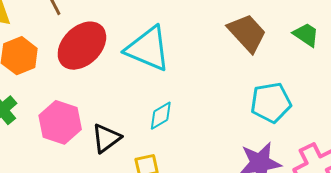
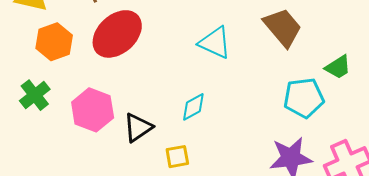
green trapezoid: (306, 35) -> (338, 67), moved, turned 112
cyan triangle: (148, 49) -> (215, 43), moved, size x0.7

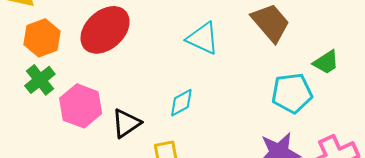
green cross: (35, 95) -> (40, 80), moved

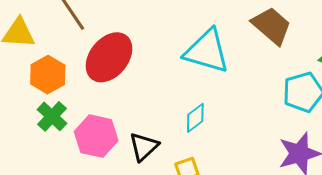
cyan triangle: (203, 38) -> (207, 51), size x1.4

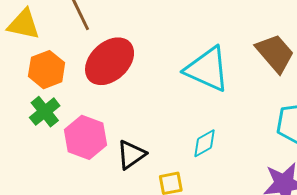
cyan diamond: (195, 118) -> (205, 143), moved

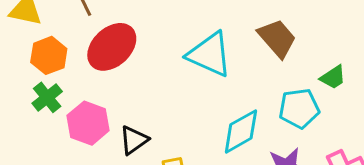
cyan diamond: (205, 143) -> (241, 131), moved, size x1.6

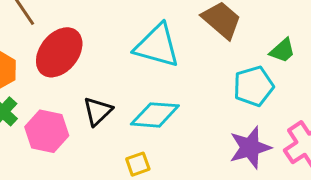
cyan diamond: (241, 131) -> (155, 115), moved, turned 42
black triangle: (134, 140) -> (98, 111), moved

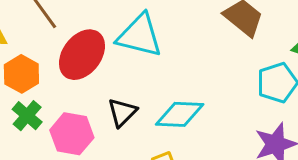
cyan triangle: (157, 46) -> (140, 36), moved

